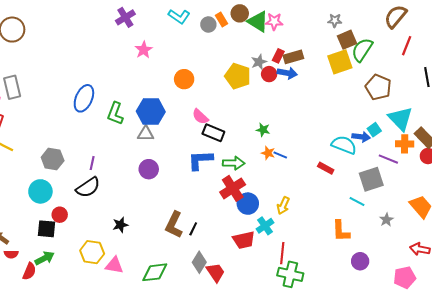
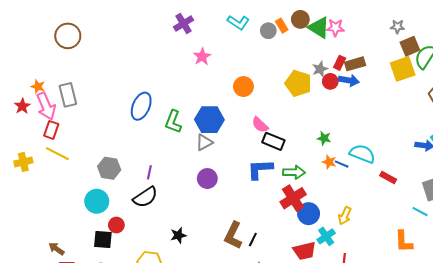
gray triangle: (146, 134) -> (204, 142), turned -30
cyan semicircle: (344, 145) -> (362, 154), moved

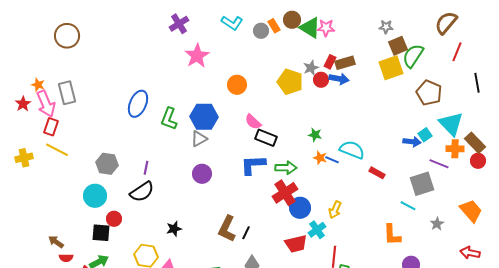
pink star: (202, 57) -> (197, 56), size x1.4

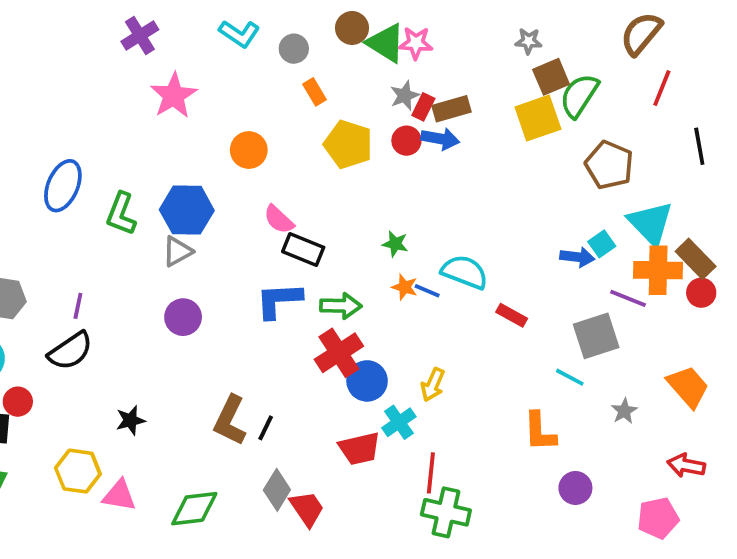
orange rectangle: (274, 26) -> (314, 92), moved
gray star: (311, 68) -> (405, 96), moved
orange cross: (455, 149) -> (658, 270), size x1.4

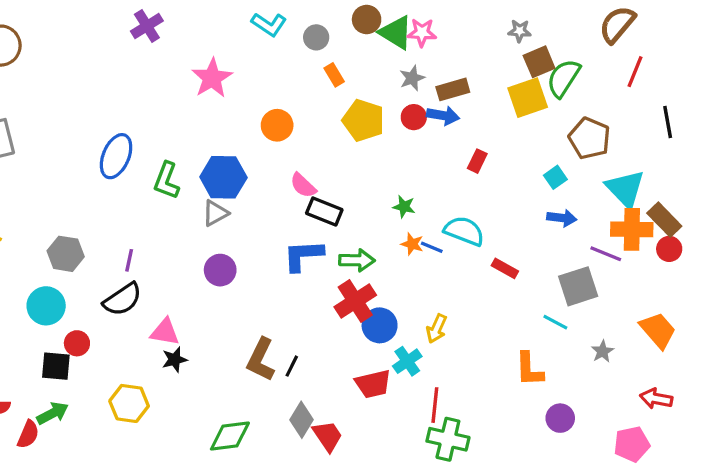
purple cross: (140, 35) -> (147, 26), moved
red rectangle: (423, 107) -> (477, 161), moved
cyan square: (602, 244) -> (555, 177), moved
pink triangle: (119, 495) -> (165, 332), moved

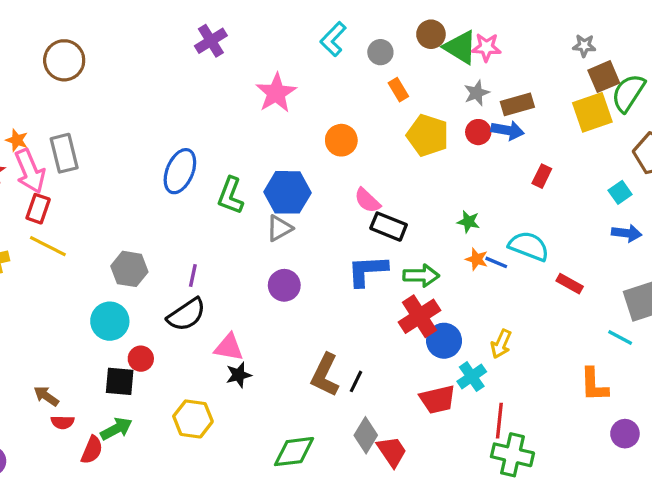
cyan L-shape: (269, 24) -> (333, 39), turned 100

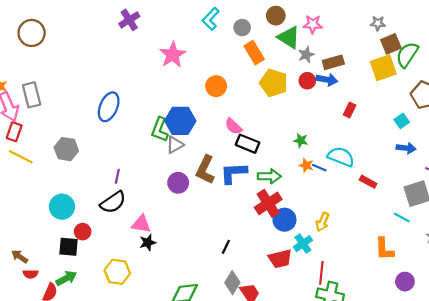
green triangle: (460, 47) -> (289, 37), moved
orange rectangle: (398, 90) -> (254, 53), size x1.5
green L-shape: (230, 196) -> (160, 130), moved
gray hexagon: (129, 269) -> (66, 149), moved
brown L-shape: (325, 375) -> (205, 170), moved

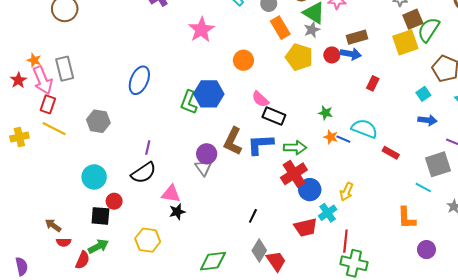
gray star: (306, 55) -> (312, 30), moved
gray triangle: (175, 145) -> (203, 168), moved, turned -36

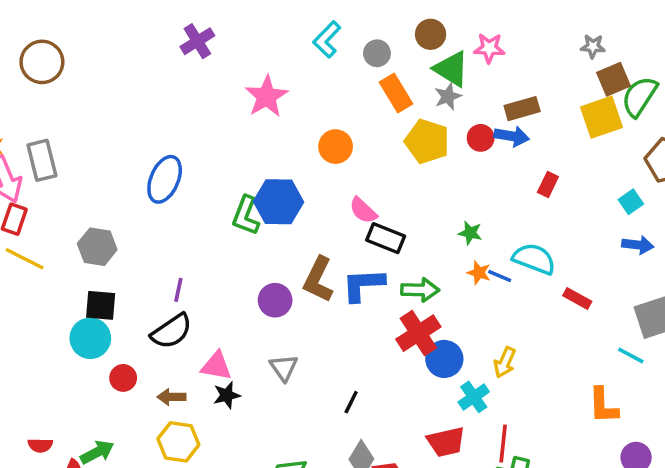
gray triangle: (203, 168) -> (284, 368), moved
black square: (100, 216) -> (101, 305), moved
brown arrow: (53, 225) -> (171, 397), moved, turned -35
red trapezoid: (306, 227) -> (446, 442), moved

